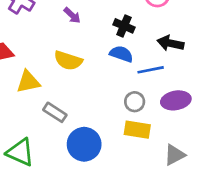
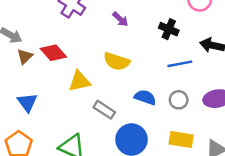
blue semicircle: (121, 54) -> (145, 97), moved
blue line: (151, 70) -> (180, 64), moved
yellow rectangle: (137, 130) -> (181, 140), moved

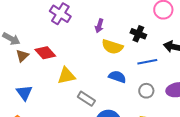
purple arrow: (120, 19) -> (99, 26), turned 64
yellow semicircle: (117, 61) -> (112, 47), moved
blue semicircle: (145, 97) -> (117, 77), moved

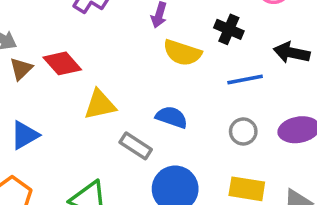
blue semicircle: (117, 77) -> (172, 117), moved
blue triangle: (24, 93) -> (25, 135), turned 36

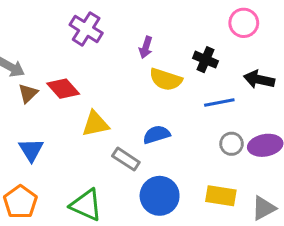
blue semicircle: (172, 117) -> (157, 135), turned -36
gray circle: (243, 131) -> (232, 144), moved
blue triangle: (25, 135) -> (31, 150), turned -32

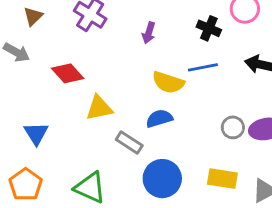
black cross: (206, 60) -> (209, 28), moved
yellow semicircle: (166, 79) -> (168, 82), moved
brown triangle: (28, 93) -> (33, 16), moved
blue line: (219, 102) -> (203, 67), moved

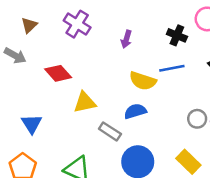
yellow rectangle: (222, 179) -> (188, 162), turned 35

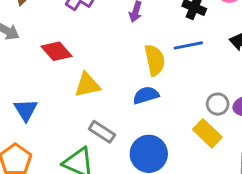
yellow semicircle: (143, 81) -> (155, 60), turned -120
gray rectangle: (110, 131) -> (102, 132), moved
yellow rectangle: (188, 162) -> (207, 133), moved

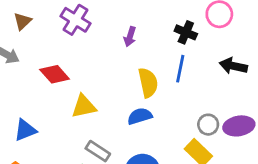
blue line: (188, 45) -> (180, 69), turned -68
blue triangle: (26, 110) -> (25, 130), turned 40

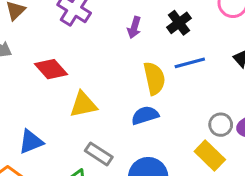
black cross: (186, 32) -> (179, 23), moved, turned 30
blue line: (180, 69) -> (190, 63), turned 64
blue triangle: (25, 130) -> (31, 142), moved

